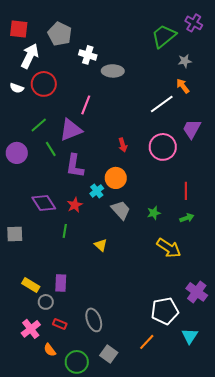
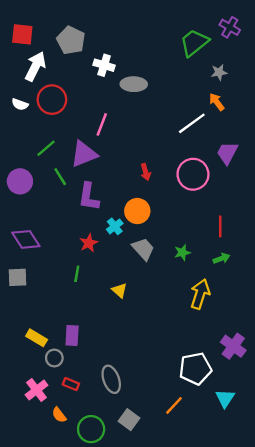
purple diamond: (44, 203) -> (26, 239), moved
yellow arrow: (169, 248) -> (200, 294), turned -105

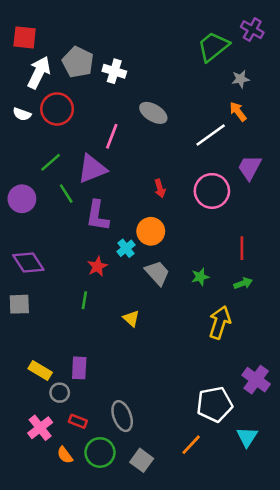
gray pentagon: (71, 40) -> (78, 62), moved
gray ellipse: (134, 84) -> (153, 113), moved, turned 30
green circle: (91, 429) -> (100, 452), moved

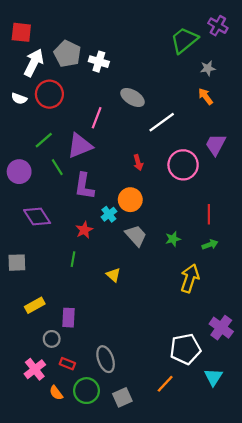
white line: (211, 135) -> (162, 122), moved
purple diamond: (28, 263) -> (37, 217), moved
yellow rectangle: (40, 371) -> (35, 305), moved, turned -60
gray square: (142, 460) -> (122, 397), turned 30

